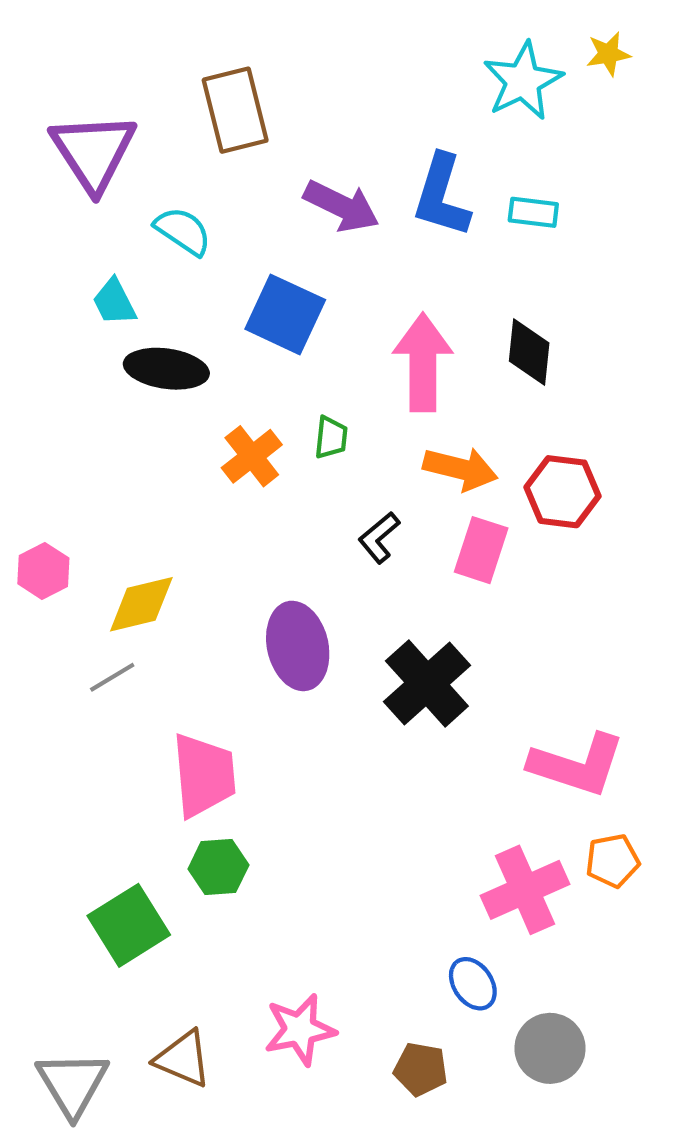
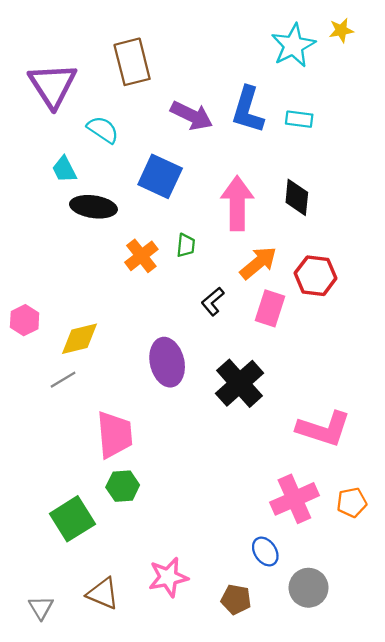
orange arrow: (460, 469) -> (258, 263), turned -54
orange pentagon: (613, 861) -> (352, 502), moved
gray triangle: (73, 1084) -> (41, 608), size x0.6

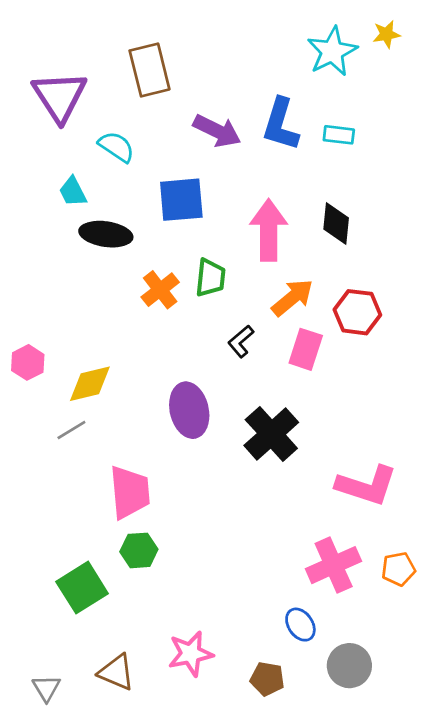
blue square: (160, 176) -> (181, 200), turned -30
green trapezoid: (186, 245) -> (210, 278), size x1.4

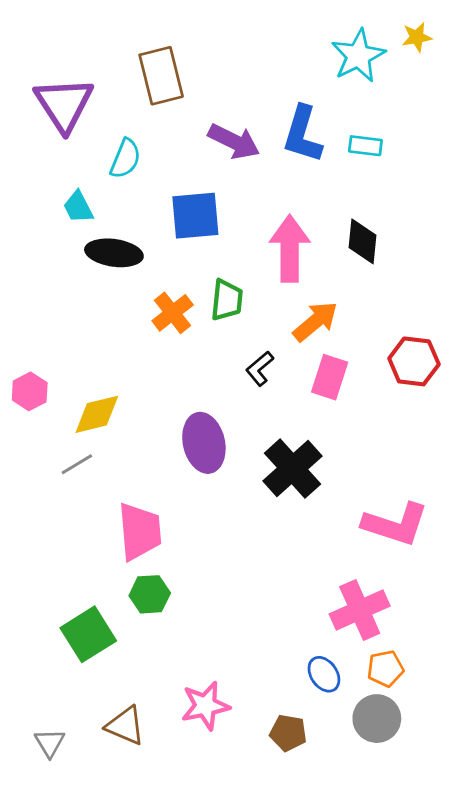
cyan semicircle: (116, 147) -> (125, 159), turned 78
red hexagon: (357, 312) -> (414, 361), moved
orange pentagon: (398, 569) -> (385, 669), moved

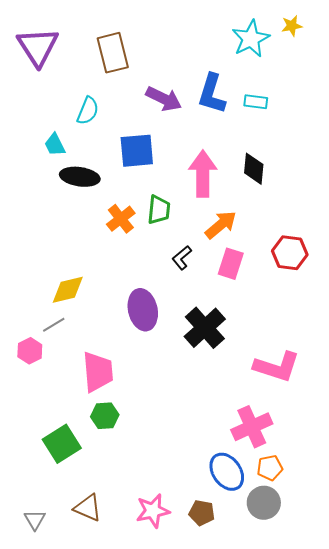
purple triangle: (64, 104) -> (38, 47), moved
pink hexagon: (30, 391) -> (30, 351), moved
blue ellipse: (324, 674) -> (227, 472), size x1.5
pink star: (205, 706) -> (153, 511), moved

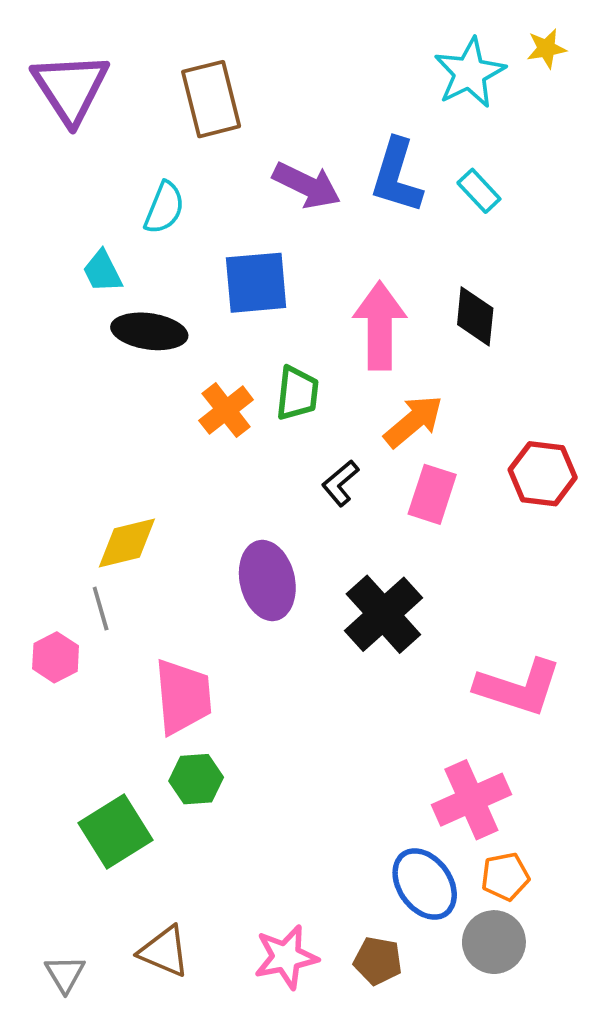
cyan rectangle: (256, 102) -> (479, 191), turned 40
gray line: (54, 325) -> (101, 609), turned -75

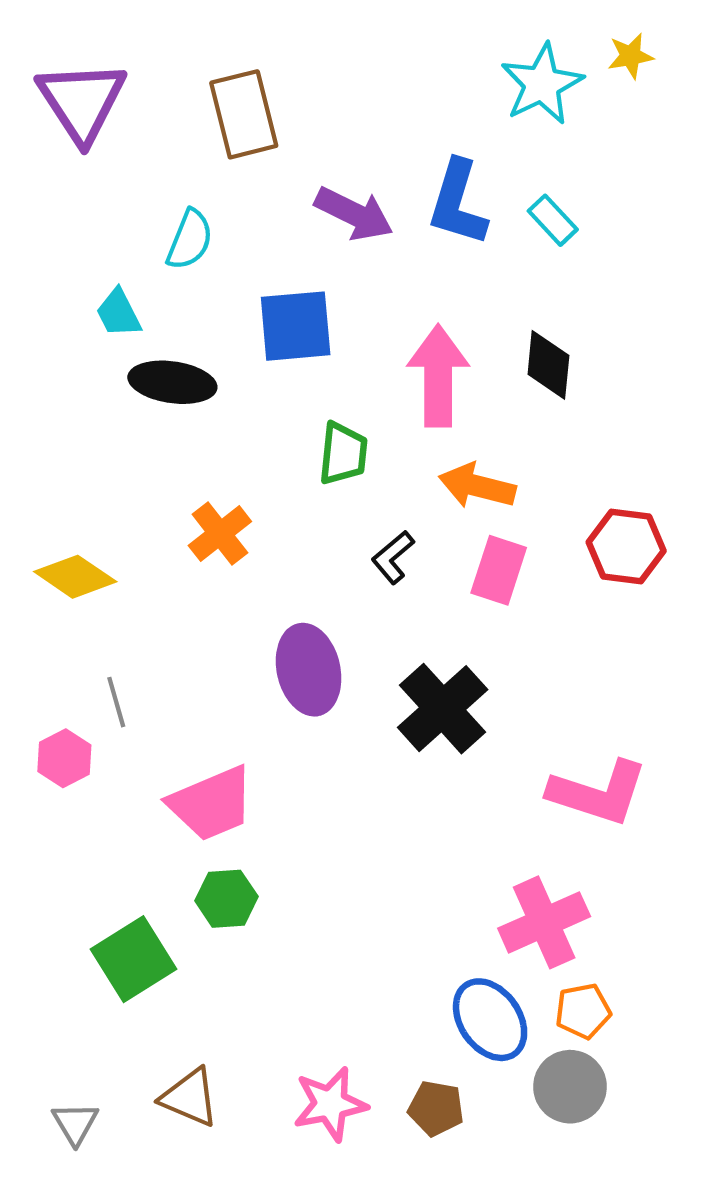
orange cross: (226, 410) -> (220, 534), moved
orange arrow: (413, 421) -> (477, 486), turned -126
yellow diamond: (127, 543) -> (75, 577), moved, turned 48
pink trapezoid: (183, 697) -> (211, 804), turned 72

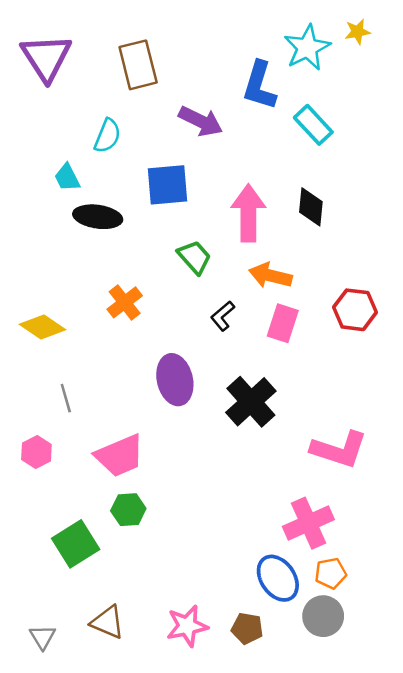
blue L-shape: (458, 203) -> (259, 86), moved
cyan rectangle: (553, 220) -> (313, 125), size x1.4
green trapezoid: (343, 454) -> (194, 257), turned -48
pink hexagon: (64, 758) -> (36, 452), moved

